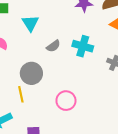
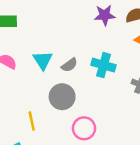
cyan triangle: (30, 23) -> (43, 60), moved
gray circle: (31, 73) -> (62, 97), moved

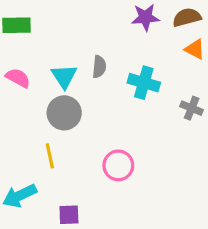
gray semicircle: (69, 65) -> (99, 67), moved, turned -49
gray circle: (62, 97) -> (64, 113), moved

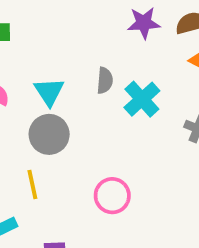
gray semicircle: (99, 67) -> (105, 81), moved
cyan cross: (144, 83) -> (142, 99), turned 32

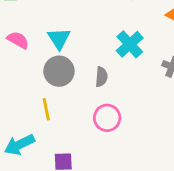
gray semicircle: (105, 81) -> (101, 77), moved

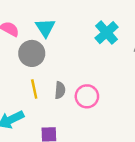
gray circle: (59, 71) -> (32, 53), moved
gray semicircle: (101, 77) -> (60, 90), moved

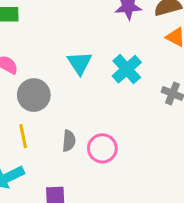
cyan triangle: (45, 28) -> (79, 63), moved
yellow line: (34, 89) -> (23, 136), moved

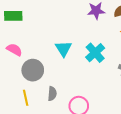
gray semicircle: (69, 141) -> (52, 94), moved

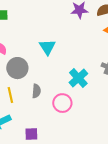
cyan cross: (95, 53) -> (78, 78), moved

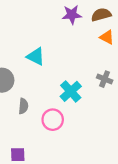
cyan triangle: (47, 47) -> (36, 56), turned -30

